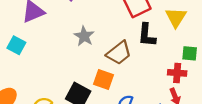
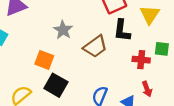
red cross: (177, 73) -> (141, 60), moved
orange square: (104, 79) -> (44, 60), moved

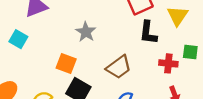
brown trapezoid: (95, 47) -> (119, 67), moved

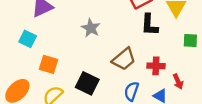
orange square: (66, 63) -> (49, 64), moved
red cross: (168, 63) -> (156, 66), moved

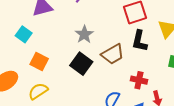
brown trapezoid: (124, 59) -> (113, 54), moved
black square: (87, 83) -> (81, 64), moved

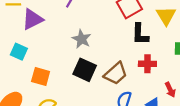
brown trapezoid: (113, 54) -> (116, 73), moved
red cross: (139, 80) -> (147, 64), moved

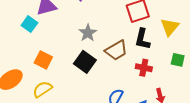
cyan square: (19, 52) -> (29, 24), moved
brown trapezoid: (116, 73) -> (116, 50), moved

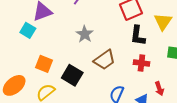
brown trapezoid: (116, 50) -> (105, 60), moved
black square: (85, 62) -> (72, 75), moved

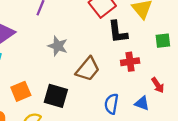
orange square: (44, 64) -> (21, 91), turned -30

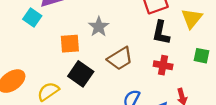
orange square: (21, 91) -> (70, 44), moved

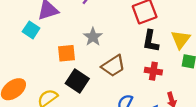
yellow triangle: (192, 18) -> (181, 39), moved

